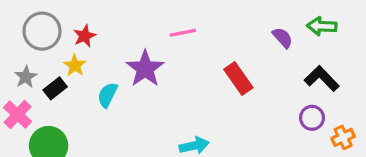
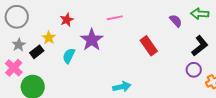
gray circle: (42, 31) -> (17, 17), moved
red star: (85, 36) -> (67, 20), moved
black L-shape: (322, 79) -> (200, 46), turned 95

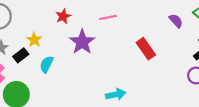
red star: (67, 20) -> (63, 16), moved
cyan semicircle: (69, 56) -> (46, 64), moved

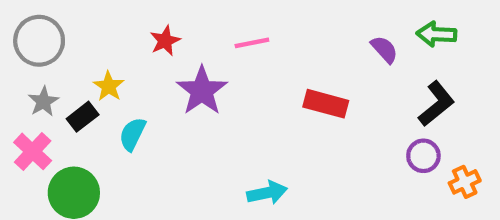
red rectangle: (146, 49) -> (326, 104), turned -40

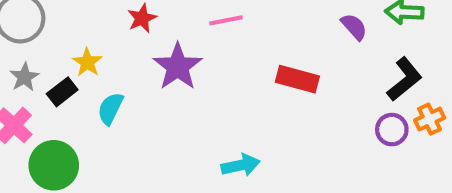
orange cross: (465, 182) -> (430, 119), moved

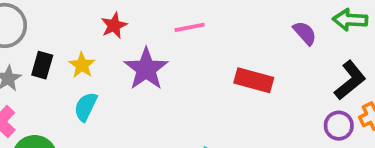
yellow star: (87, 62) -> (82, 65), moved
black rectangle: (62, 92) -> (42, 65), moved, turned -36

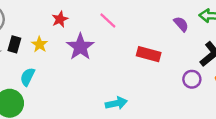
pink line: (190, 27) -> (108, 20), turned 54
cyan semicircle: (86, 107) -> (28, 77), moved
purple circle: (339, 126) -> (192, 79), moved

